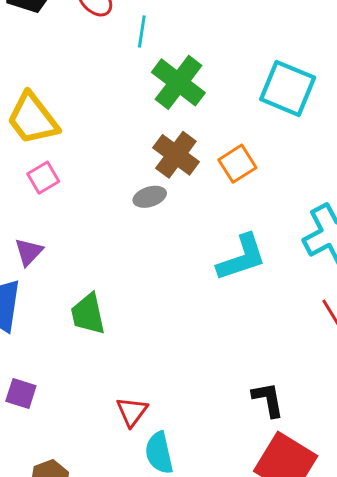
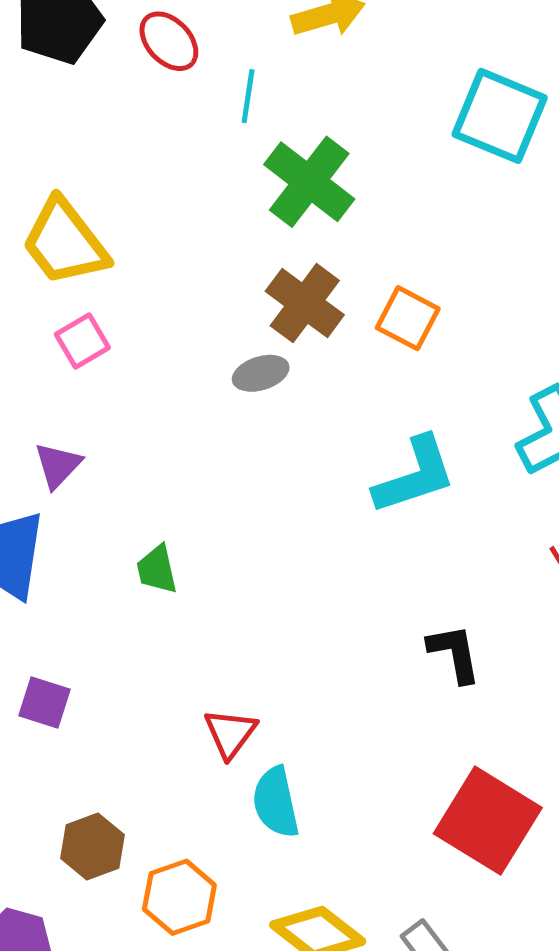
cyan square: (288, 88) -> (500, 116), moved
orange square: (237, 164) -> (408, 318), turned -30
green trapezoid: (88, 314) -> (157, 569), size x0.7
black L-shape: (268, 400) -> (454, 653), moved

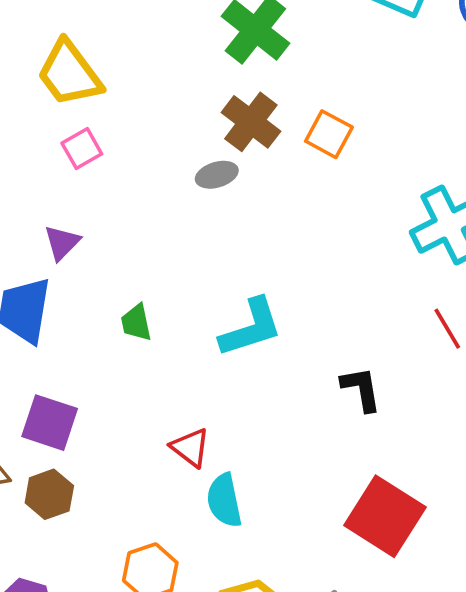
cyan L-shape: (415, 475) -> (251, 328), moved
purple square: (44, 703) -> (50, 423), size x1.4
red triangle: (230, 733) -> (190, 448), turned -30
brown hexagon: (92, 846) -> (49, 494), moved

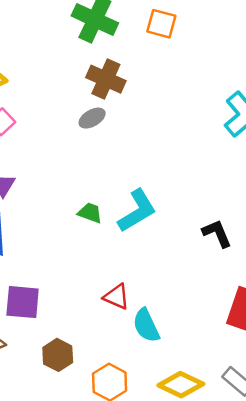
orange square: (329, 134) -> (161, 24), moved
green trapezoid: (136, 323) -> (90, 213), moved, turned 135
brown hexagon: (49, 494) -> (58, 355), moved

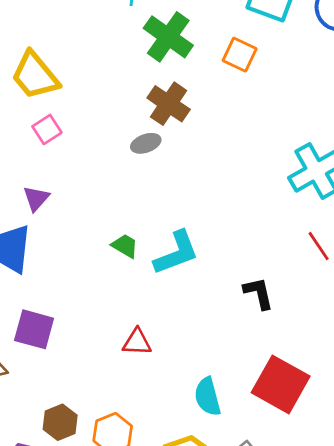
red triangle: (116, 297) -> (137, 342), turned -32
cyan semicircle: (146, 325) -> (208, 397), moved
brown hexagon: (58, 355) -> (60, 422), moved

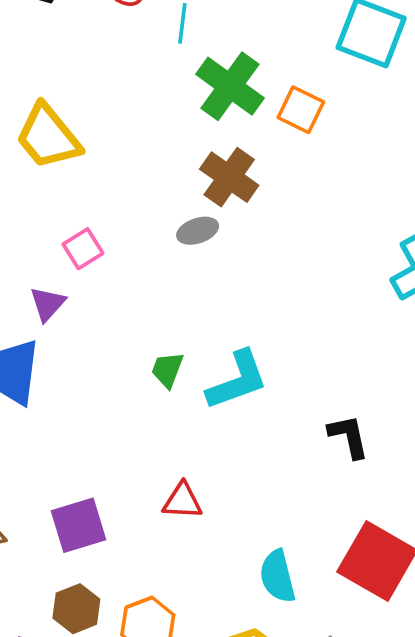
orange square: (240, 55) -> (301, 110), moved
pink square: (47, 129) -> (83, 249), moved
green trapezoid: (125, 246) -> (167, 370), turned -100
purple square: (34, 329) -> (79, 525), moved, turned -33

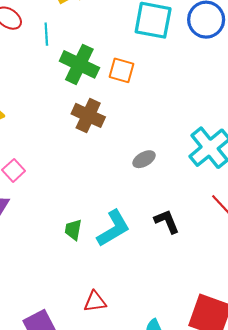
gray ellipse: (198, 231) -> (144, 159), moved
black L-shape: (349, 436) -> (167, 221), moved

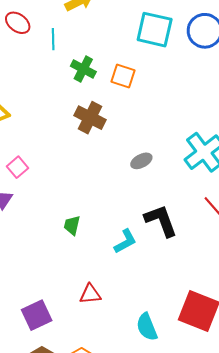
green cross: (79, 64) -> (83, 69), size x0.7
black L-shape: (167, 221) -> (161, 221), size x1.4
cyan L-shape: (113, 228) -> (125, 241), moved, size x0.7

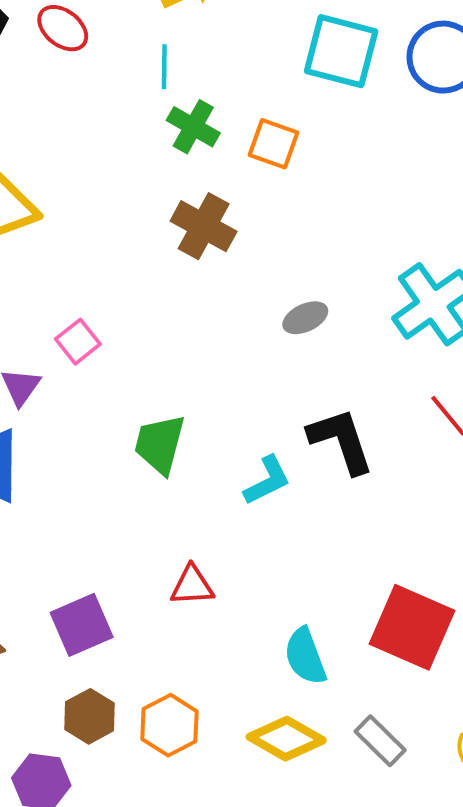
cyan line: (53, 39) -> (164, 67), moved
pink square: (18, 167) -> (78, 342), moved
green trapezoid: (72, 225) -> (160, 444), size x1.5

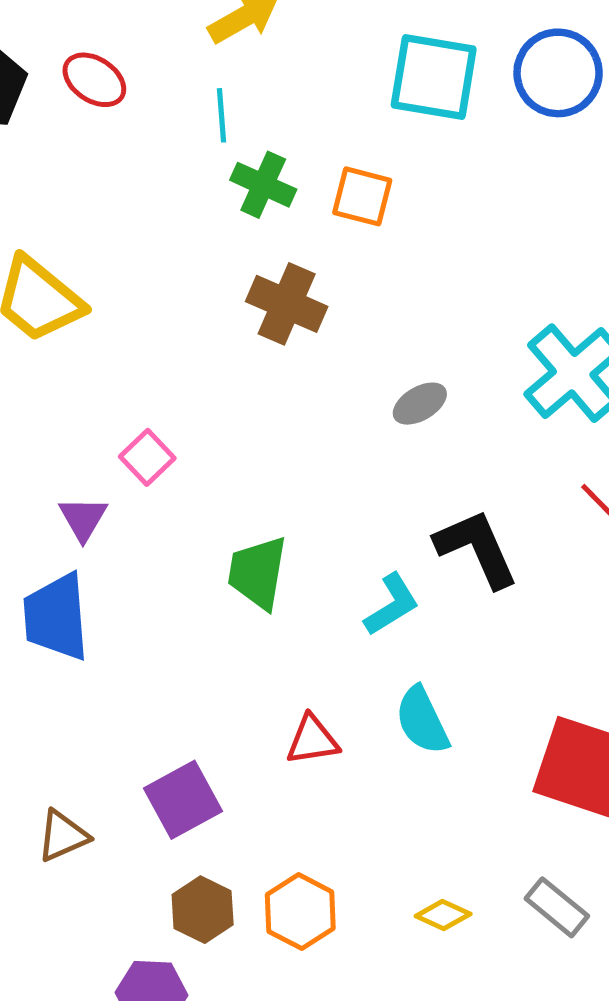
cyan semicircle: (305, 656) -> (422, 720), moved
yellow diamond: (286, 739) -> (443, 915), size x0.6

